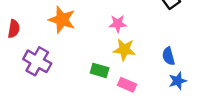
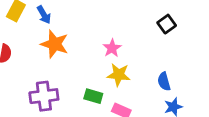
pink star: (118, 24) -> (112, 48), turned -30
purple cross: (37, 61) -> (44, 96), moved, turned -36

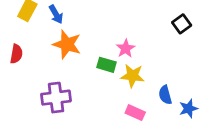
blue semicircle: (164, 81) -> (165, 95), moved
green rectangle: (93, 96) -> (107, 65), moved

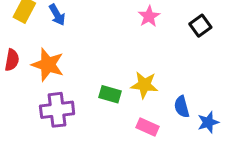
orange star: (67, 44) -> (48, 65), moved
pink star: (126, 48) -> (149, 16), moved
green rectangle: (107, 65) -> (110, 94), moved

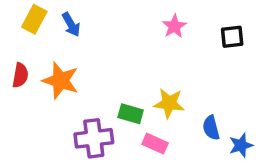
black square: (200, 26) -> (232, 37), turned 30
purple cross: (57, 110) -> (94, 138), moved
pink rectangle: (147, 127) -> (155, 144), moved

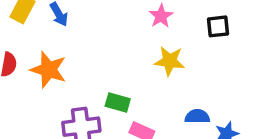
yellow star: (169, 103) -> (170, 61), moved
blue semicircle: (211, 128) -> (197, 116), turned 105

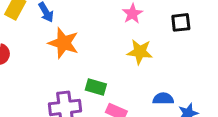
orange star: (48, 70) -> (64, 43), moved

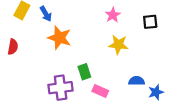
green rectangle: (96, 87) -> (84, 72), turned 56

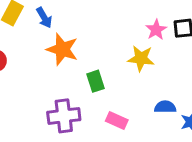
pink star: (113, 15) -> (156, 30), moved
green rectangle: (84, 72) -> (96, 81), moved

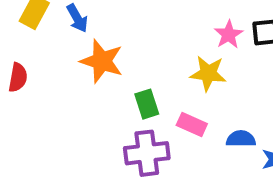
purple cross: (64, 116) -> (147, 153), moved
pink rectangle: (117, 120) -> (192, 125), moved

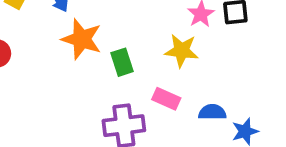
green rectangle: (147, 104) -> (122, 62), moved

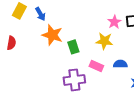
blue semicircle: (212, 112) -> (120, 64), moved

